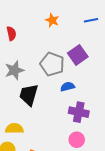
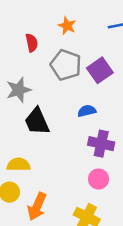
red semicircle: (11, 34) -> (32, 43), moved
gray pentagon: (52, 64) -> (66, 65), moved
black trapezoid: (29, 95) -> (37, 121), turned -40

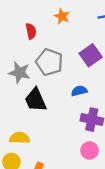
gray pentagon: (66, 65) -> (49, 62), moved
gray star: (19, 90) -> (20, 72), turned 30

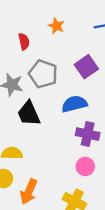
blue semicircle: (79, 91) -> (74, 104), size x1.5

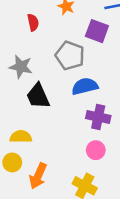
purple square: (86, 67) -> (97, 31), moved, turned -35
gray pentagon: (43, 74) -> (70, 56), moved

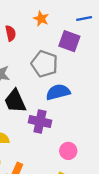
purple cross: (98, 117) -> (40, 121), moved

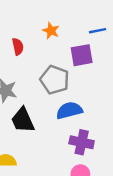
purple square: (69, 41) -> (82, 55), turned -30
purple cross: (40, 121) -> (82, 142), moved

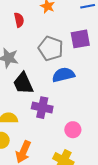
purple square: (82, 55) -> (80, 39), moved
purple cross: (82, 142) -> (42, 108), moved

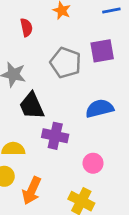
blue semicircle: (63, 75) -> (100, 108), moved

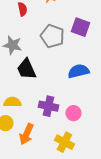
purple square: (102, 51) -> (80, 27), turned 30
purple cross: (55, 136) -> (48, 106), moved

